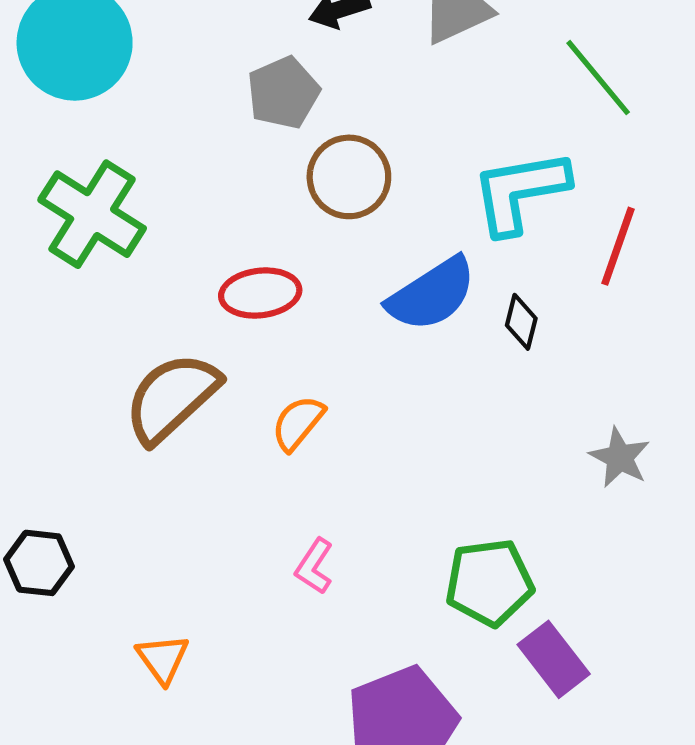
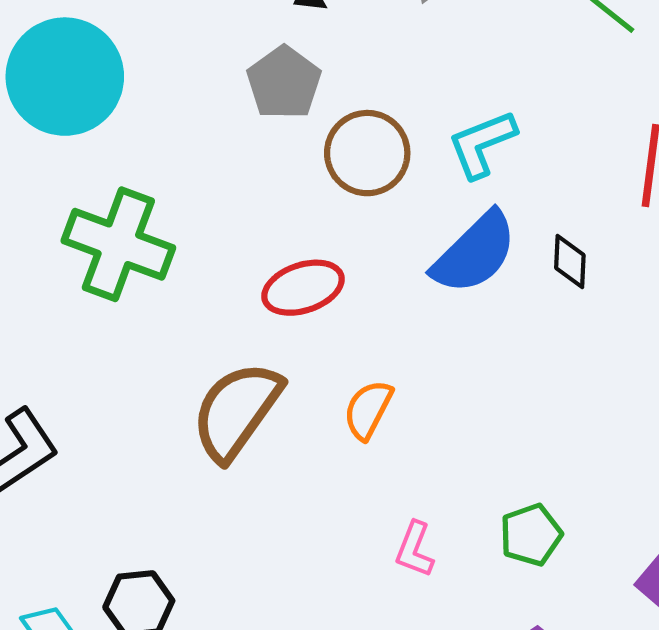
cyan L-shape: (520, 192) -> (482, 144), moved, size x0.7
green pentagon: (489, 583) -> (531, 535), moved, size x0.7

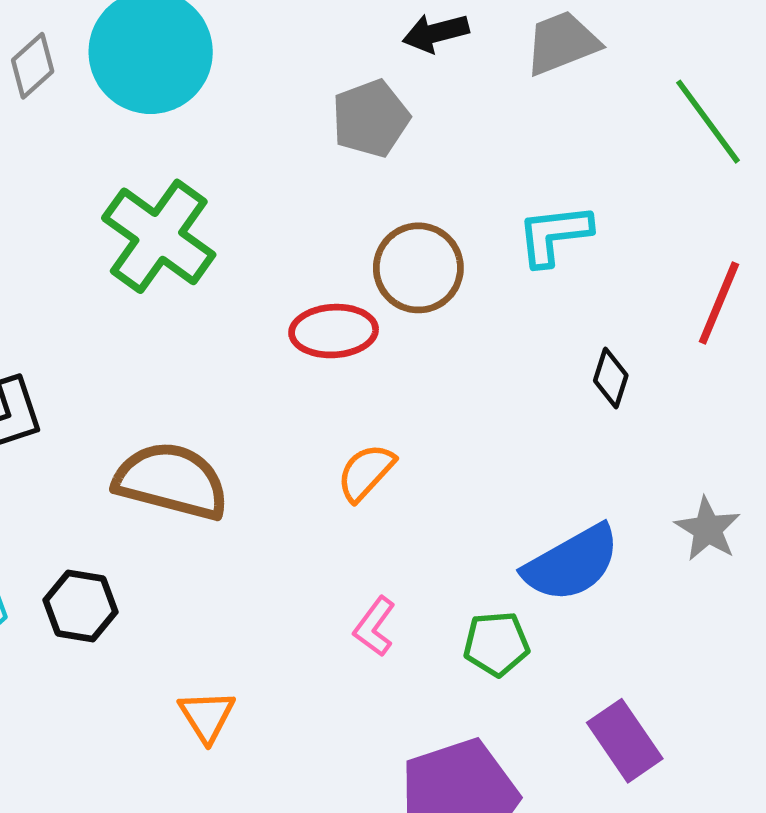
brown circle: (367, 153) -> (418, 268), moved
blue semicircle: (475, 253) -> (572, 563), moved
brown semicircle: (237, 411) -> (171, 481), moved, turned 54

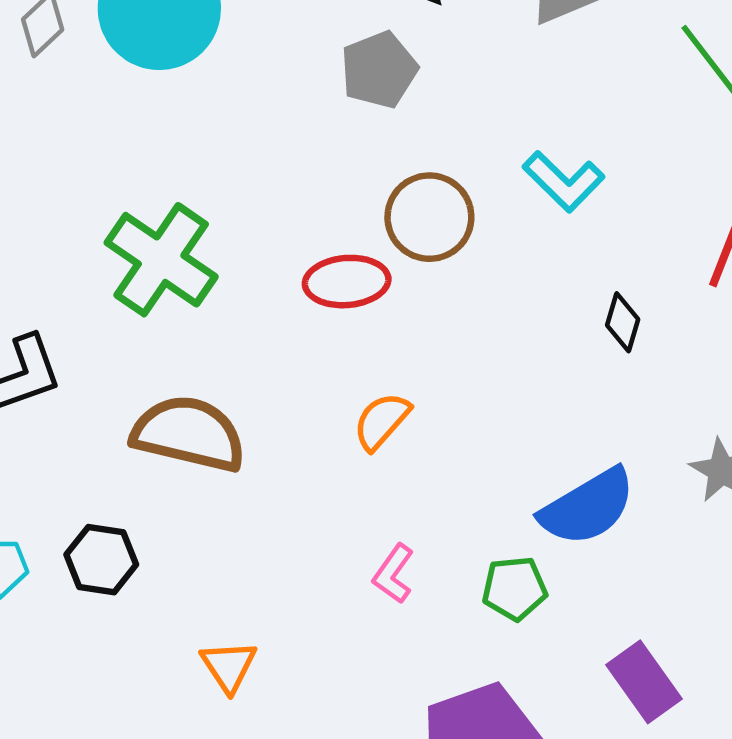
cyan L-shape: (554, 235) -> (564, 181), turned -128
green cross: (159, 236) -> (161, 260), moved

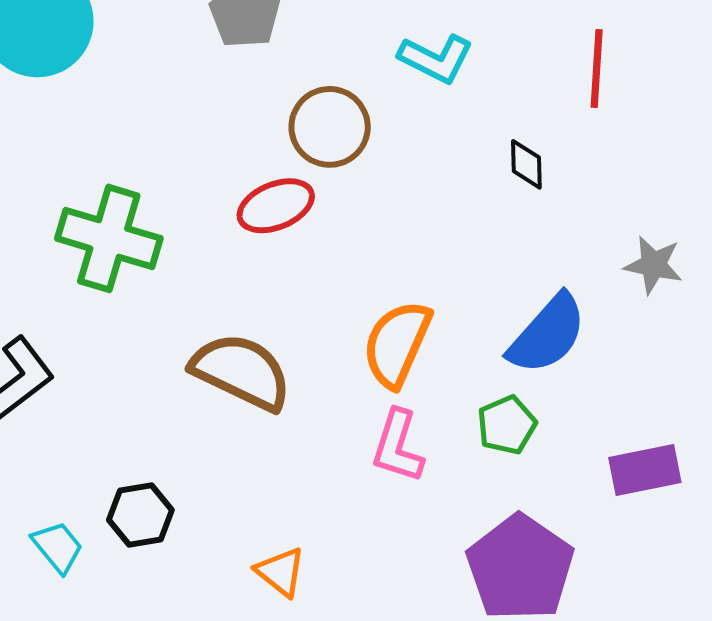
orange semicircle: (382, 421) -> (397, 344), moved, size x1.5
brown semicircle: (189, 434) -> (241, 372), moved, turned 30
pink L-shape: (393, 574) -> (398, 446), size x1.4
purple rectangle: (644, 682) -> (645, 470), turned -48

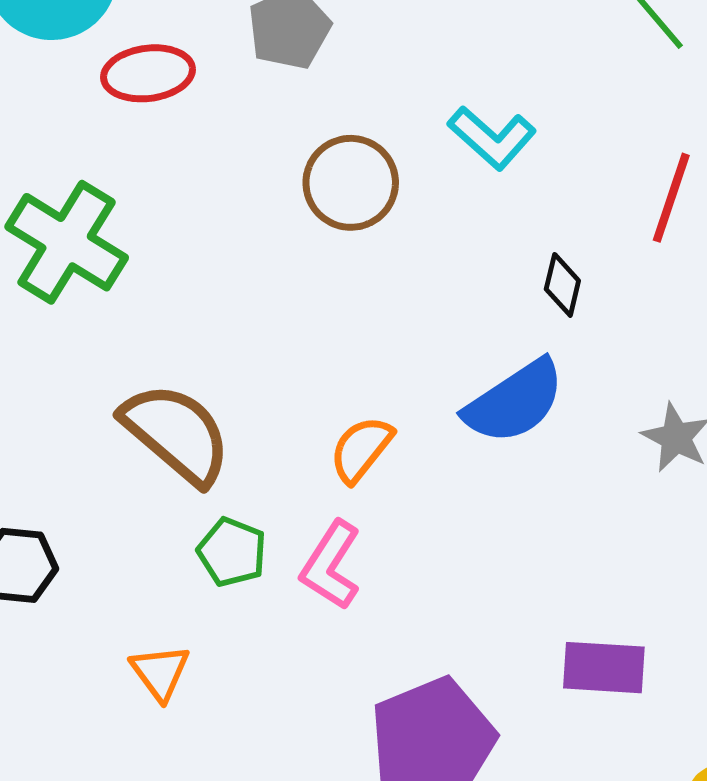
red ellipse: (276, 206) -> (148, 73), moved
blue semicircle: (547, 334) -> (514, 402), moved
orange semicircle: (397, 344) -> (361, 449), size x0.7
green pentagon: (507, 425) -> (232, 552), moved, turned 30

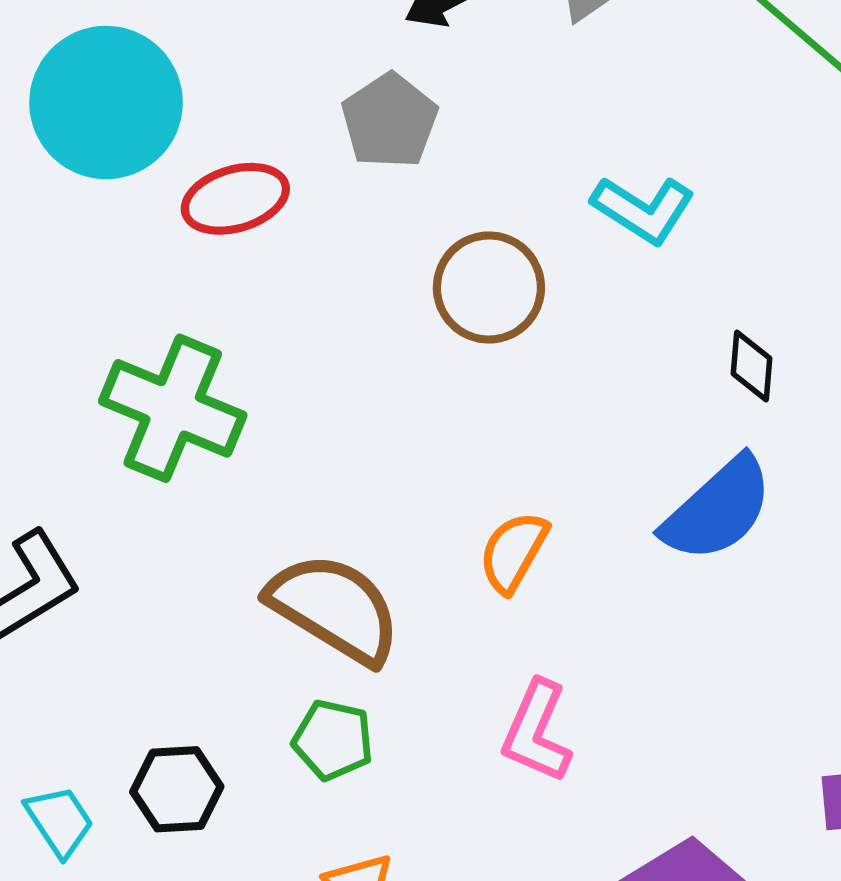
orange semicircle: (361, 449) -> (513, 552), moved
green pentagon: (232, 552) -> (333, 740), moved

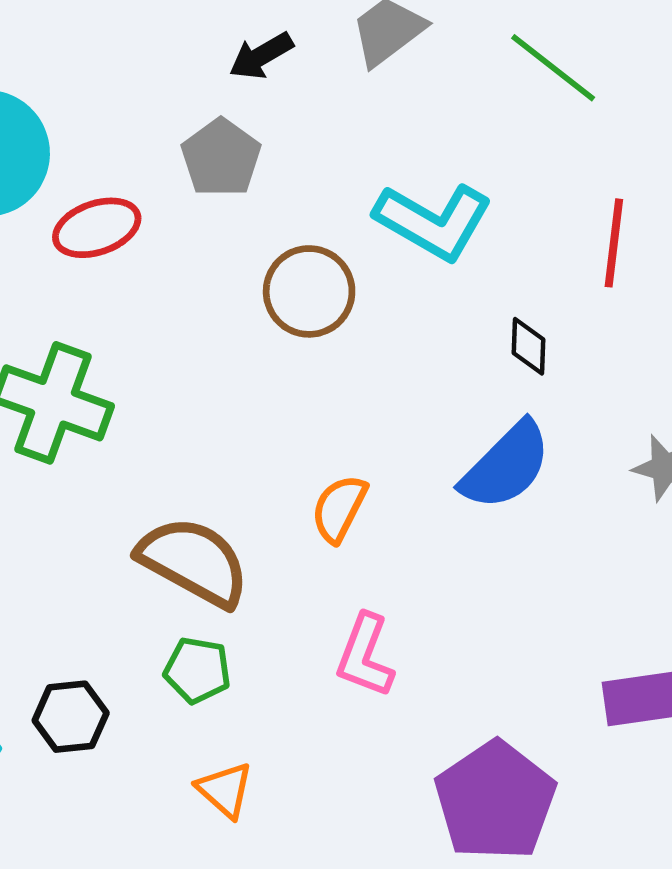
cyan L-shape: (643, 210) -> (433, 221), size x1.4

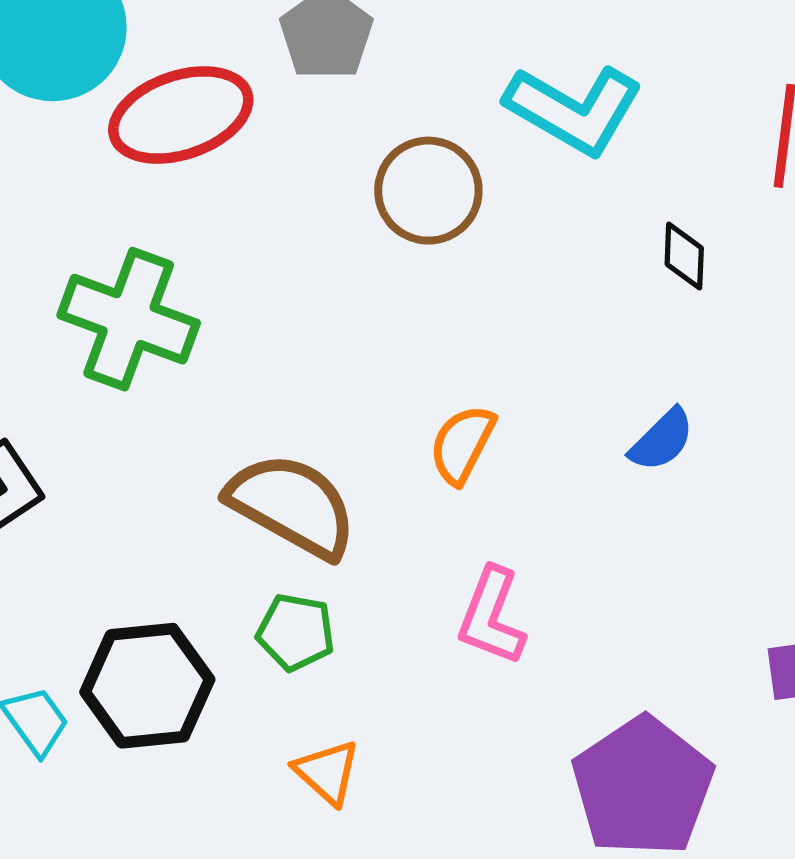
red ellipse: (97, 228) -> (181, 115), size x1.4
blue semicircle: (506, 466) -> (662, 440), moved, size x0.6
black hexagon: (71, 717) -> (147, 686), size x1.5

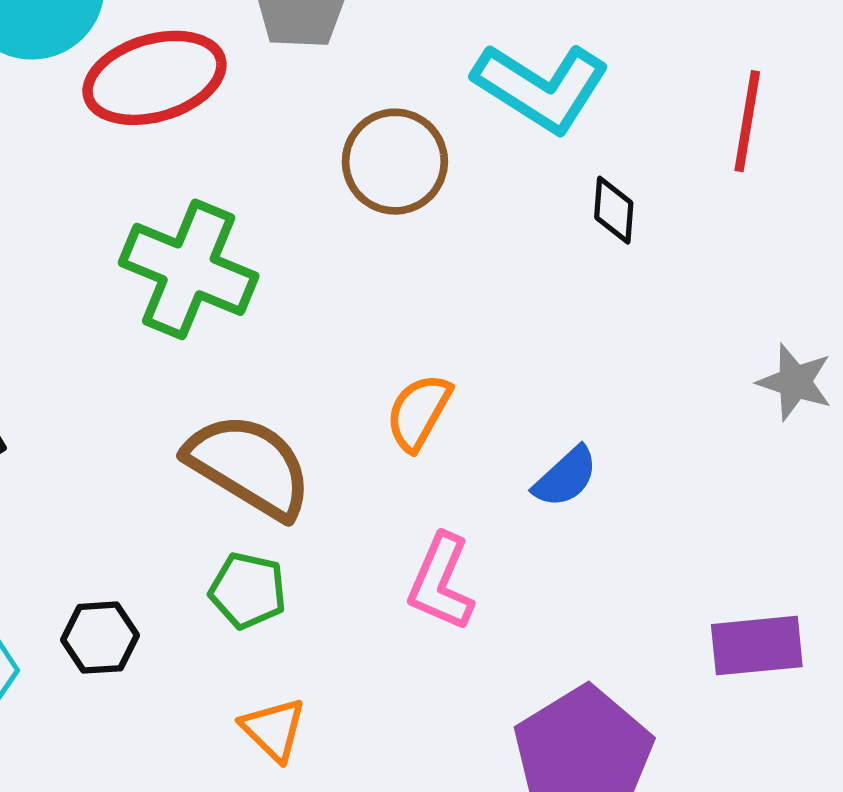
black diamond: (684, 256) -> (614, 210), moved
green cross: (129, 319) -> (189, 269), moved
blue semicircle: (662, 440) -> (566, 477), moved
black hexagon: (147, 686) -> (100, 638), size x0.6

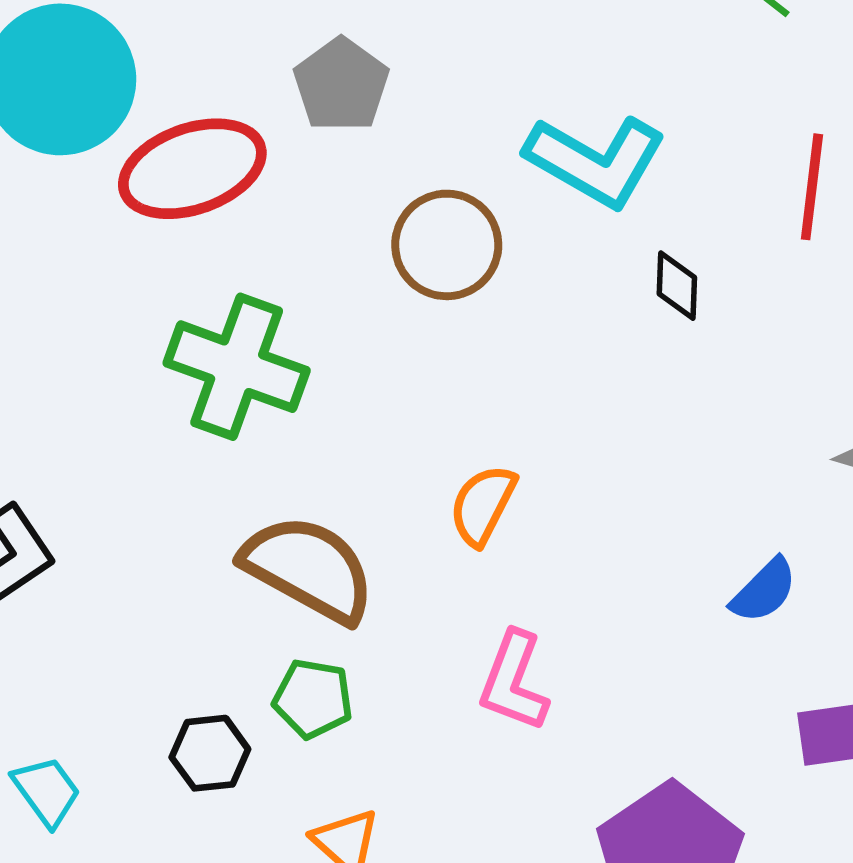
blue semicircle: (566, 477) -> (764, 591), moved
black hexagon: (100, 638) -> (210, 753), moved

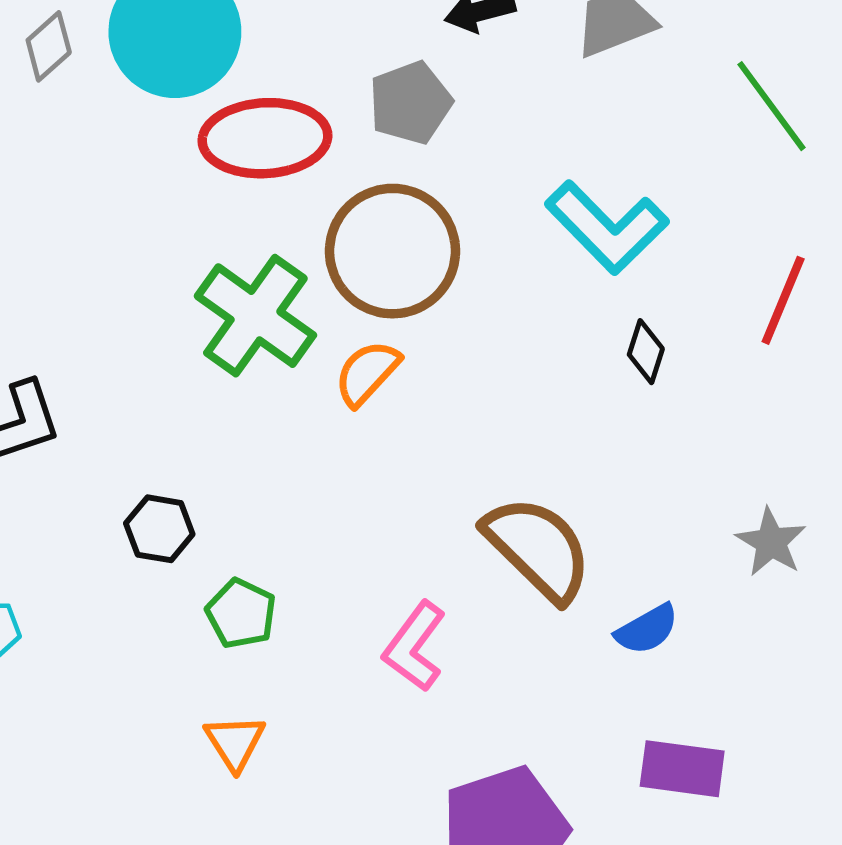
brown circle: (447, 245) -> (392, 251), moved, size x1.4
orange semicircle: (483, 505) -> (367, 373), moved
brown semicircle: (309, 569) -> (538, 548), moved
black hexagon: (210, 753) -> (159, 529), moved

